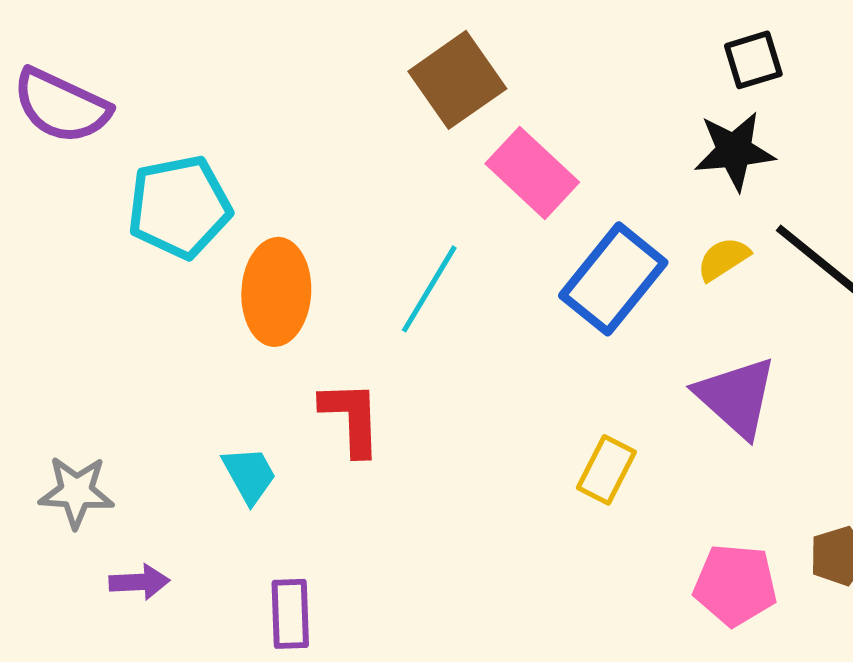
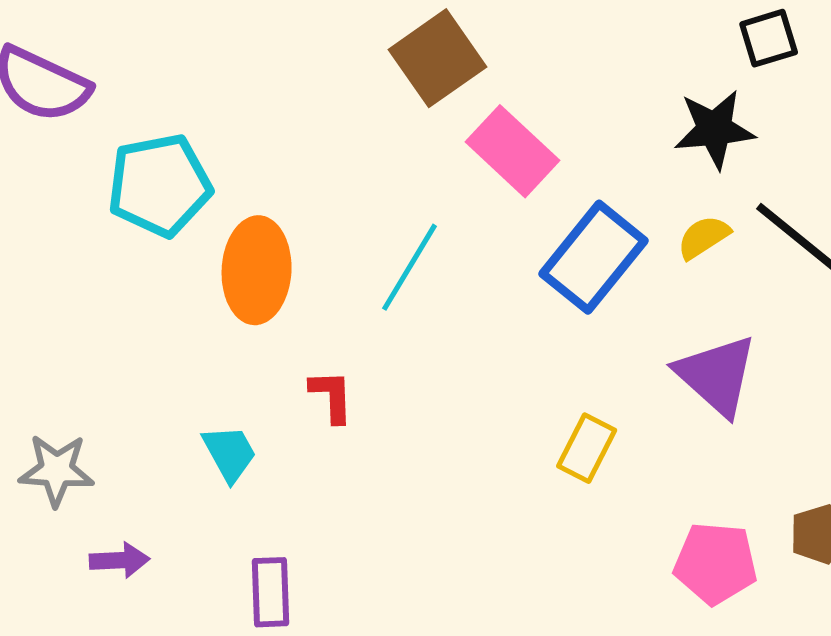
black square: (753, 60) -> (769, 38), moved
red L-shape: (351, 418) -> (332, 396), size x0.7

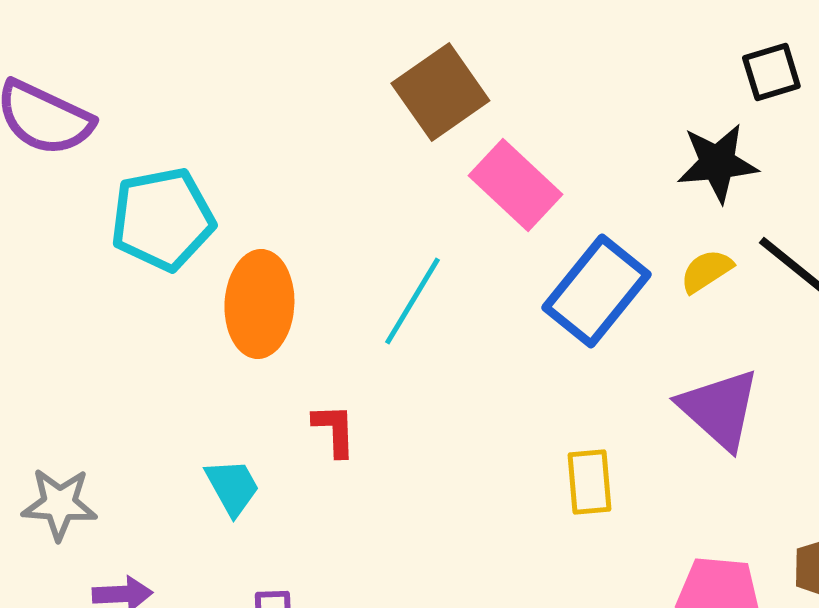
yellow rectangle: (587, 448) -> (589, 482), turned -32

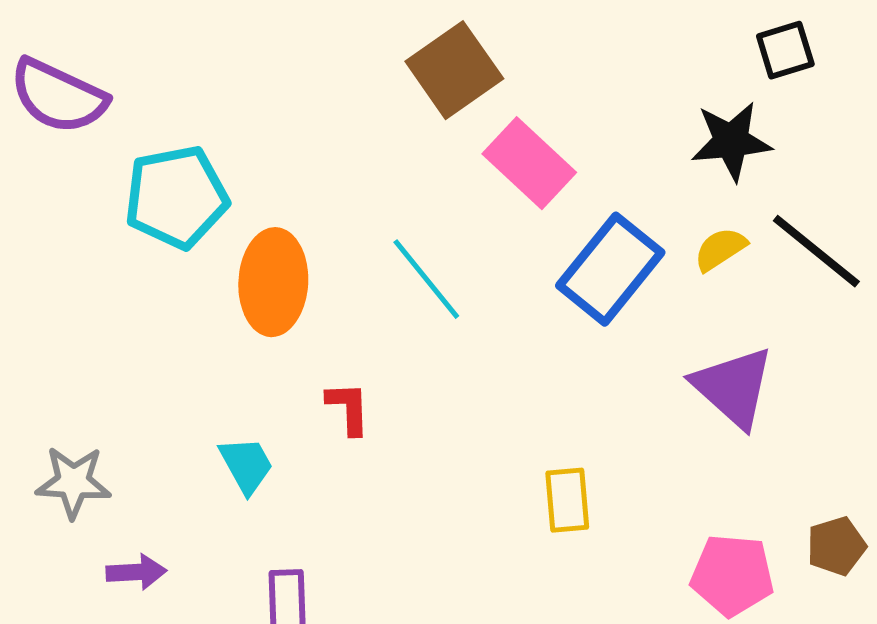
cyan line: (412, 301) -> (426, 279), turned -70
yellow rectangle: (589, 482) -> (567, 500), moved

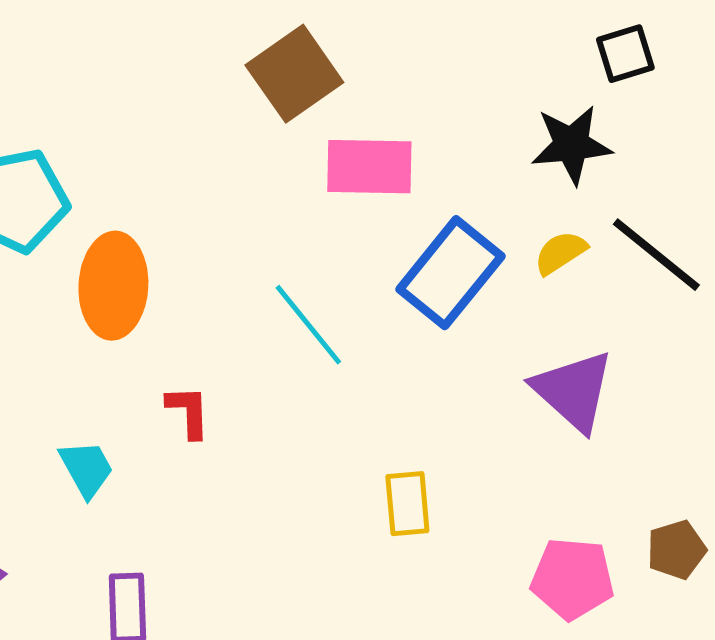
pink rectangle: (529, 163) -> (369, 167), turned -42
cyan line: (426, 279) -> (308, 325), moved

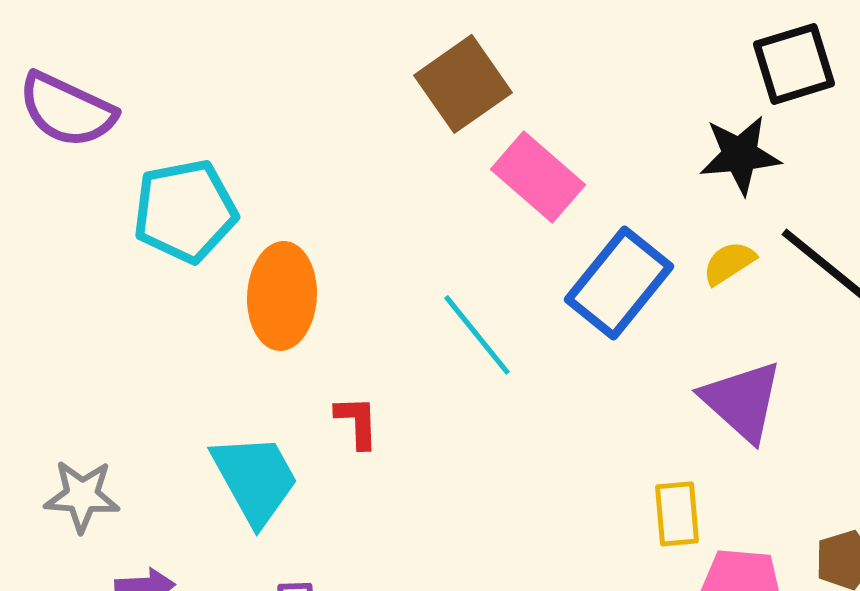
black square: (625, 54) -> (794, 64), size x1.4
pink rectangle: (369, 167) -> (538, 177), turned 40
cyan trapezoid: (86, 469) -> (255, 479), size x1.6
yellow rectangle: (407, 504) -> (677, 514), moved

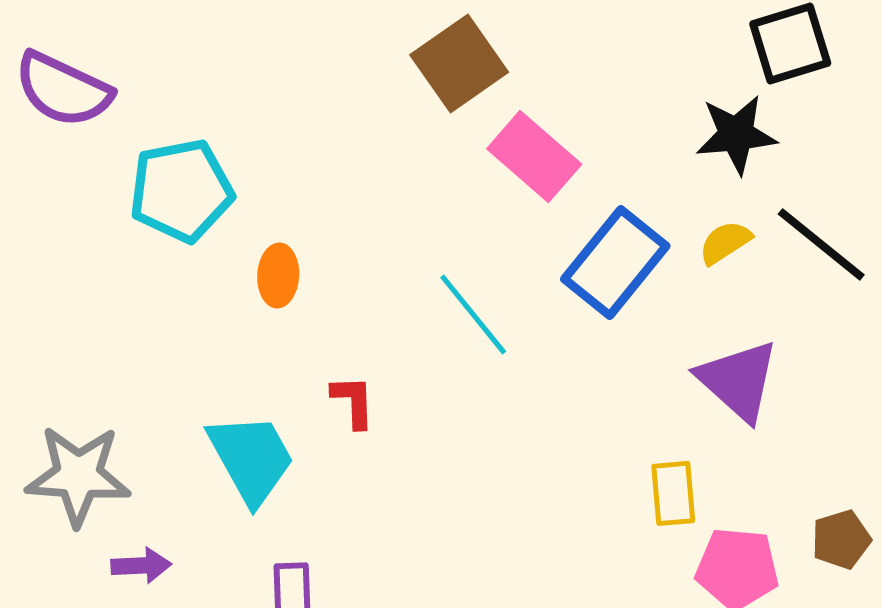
orange ellipse: (282, 296) -> (278, 275), size x0.6
gray star: (82, 496) -> (78, 475), size x1.4

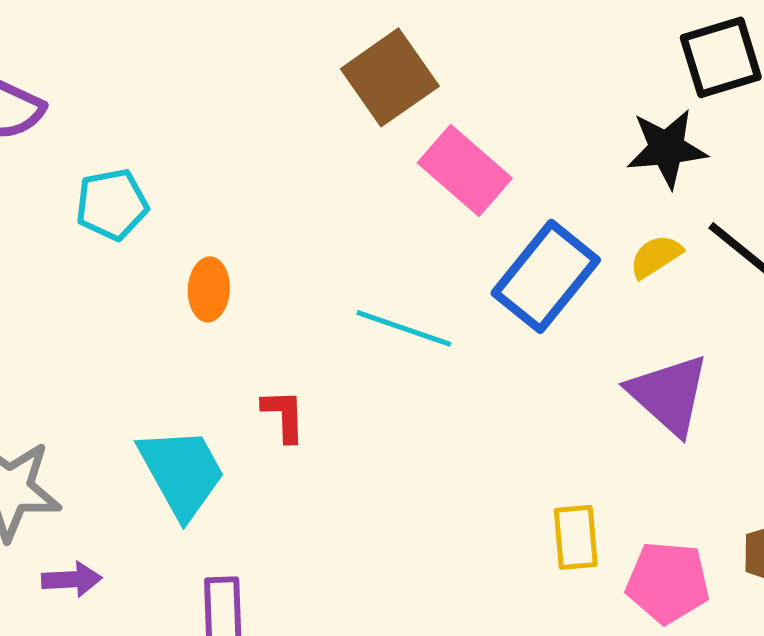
cyan pentagon: (181, 190) -> (112, 204), size x0.7
cyan line: (473, 314) -> (404, 328), turned -32
yellow rectangle: (673, 493) -> (576, 537), moved

